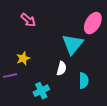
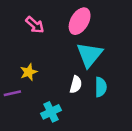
pink ellipse: (93, 23) -> (80, 21), moved
cyan semicircle: (84, 81) -> (101, 87), moved

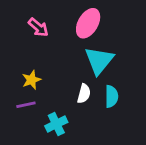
purple line: (12, 93) -> (26, 105), moved

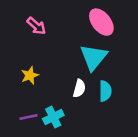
pink ellipse: (88, 23) -> (101, 22), moved, turned -68
purple line: (26, 105) -> (29, 117), moved

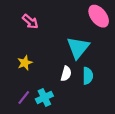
pink ellipse: (101, 22) -> (99, 16), moved
purple line: (29, 117) -> (24, 97), turned -40

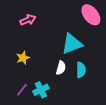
pink arrow: (30, 22) -> (28, 20), turned -63
cyan triangle: (78, 48) -> (72, 44), turned 30

